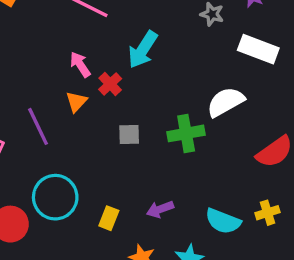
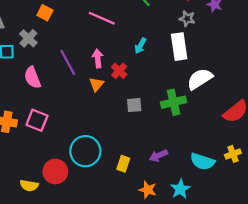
white rectangle: (258, 49) -> (179, 47), moved, turned 64
cyan arrow: (143, 50) -> (140, 46), size x0.6
pink arrow: (80, 65) -> (98, 58), turned 30
purple line: (38, 126) -> (68, 62), moved

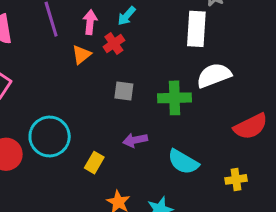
cyan arrow: (140, 46) -> (127, 16), moved
purple arrow: (158, 156) -> (135, 140), moved
cyan semicircle: (202, 161) -> (183, 162), moved

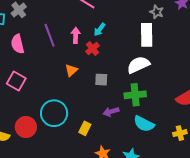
orange triangle: (81, 55) -> (71, 70), moved
white semicircle: (214, 75) -> (138, 65), moved
green cross: (175, 98) -> (135, 95), moved

